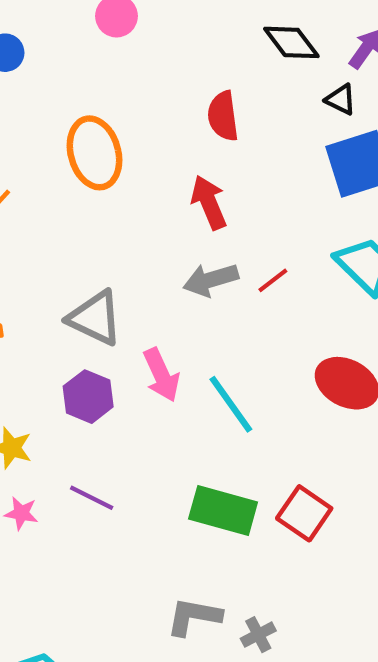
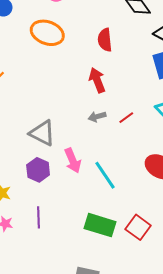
orange ellipse: (94, 153) -> (47, 33), moved, turned -56
gray arrow: (211, 280) -> (97, 117), size x0.7
purple line: (92, 498) -> (39, 217), turned 60

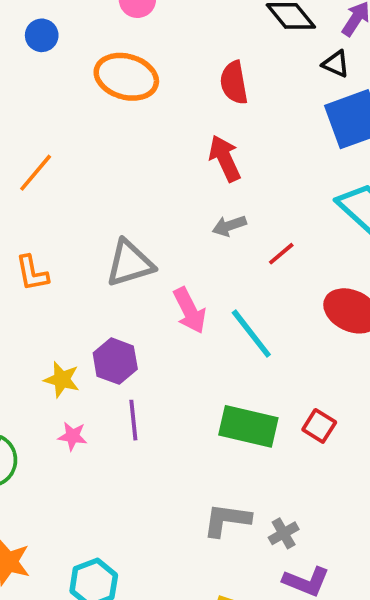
red line: (126, 118) -> (281, 254), moved
gray triangle: (42, 133) -> (130, 263), turned -40
purple hexagon: (38, 170) -> (115, 361), moved
red square: (138, 227) -> (319, 426), size x0.7

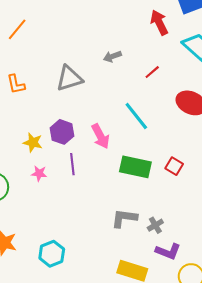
red arrow: (225, 158) -> (159, 23), moved
gray arrow: (229, 226) -> (112, 56), moved
pink arrow: (190, 310) -> (100, 136), moved

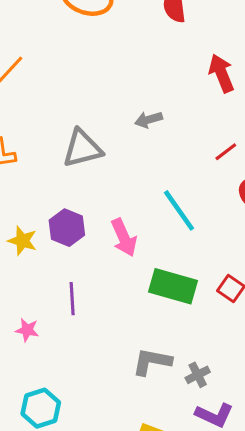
red line: (152, 72) -> (226, 152), moved
purple line: (72, 164) -> (72, 299), moved
pink star: (39, 173) -> (27, 330), moved

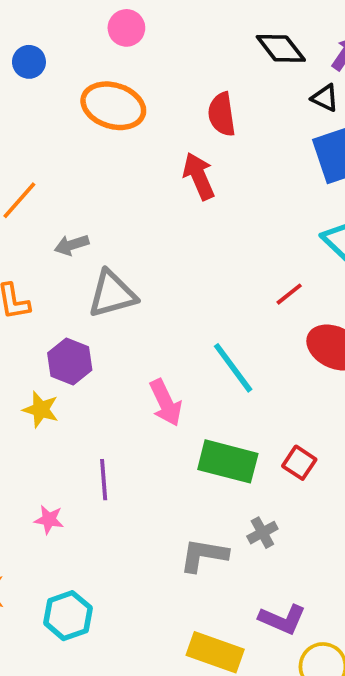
red arrow: (221, 73) -> (199, 176), moved
gray arrow: (149, 120) -> (72, 245), moved
purple hexagon: (67, 228) -> (70, 361), moved
gray cross: (198, 375) -> (262, 533), moved

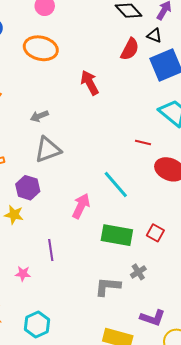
red semicircle: (222, 114) -> (130, 49), moved, turned -140
gray arrow: (72, 245) -> (39, 116), moved
red line: (289, 294) -> (143, 143), turned 56
pink arrow: (166, 403) -> (81, 206), turned -125

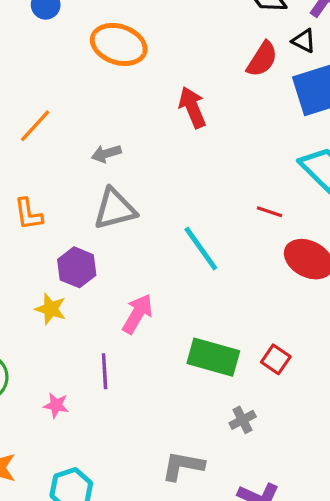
cyan line: (116, 184) -> (201, 249), moved
pink arrow: (81, 206) -> (137, 314), moved
gray L-shape: (108, 287) -> (183, 466), moved

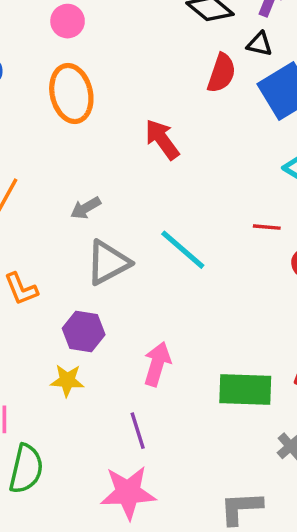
orange ellipse: (119, 44) -> (71, 94), turned 72
cyan line: (201, 249) -> (183, 250), moved
pink star: (56, 405) -> (128, 493), moved, size x2.0

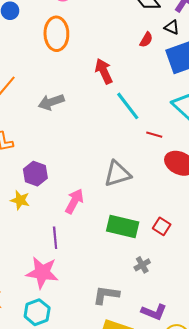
red semicircle: (222, 73) -> (146, 40), size x0.7
gray arrow: (86, 208) -> (51, 102), size x1.4
cyan line: (183, 250) -> (128, 106), moved
gray triangle: (108, 262) -> (117, 174), moved

